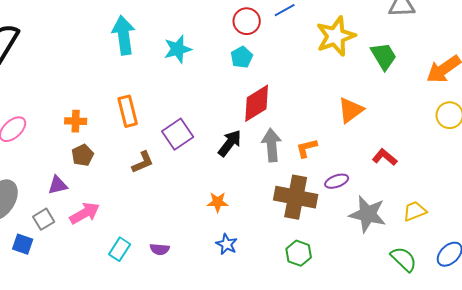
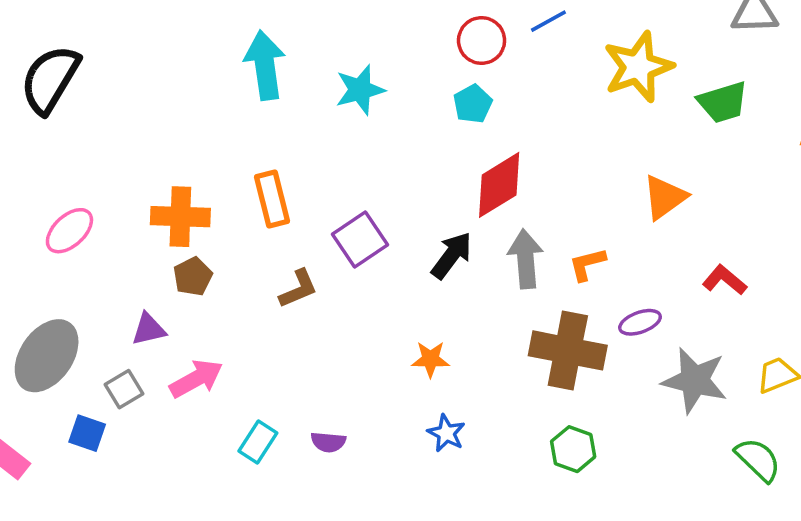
green trapezoid: (384, 56) -> (723, 102), turned 104
orange cross: (76, 121) -> (180, 217), size x1.5

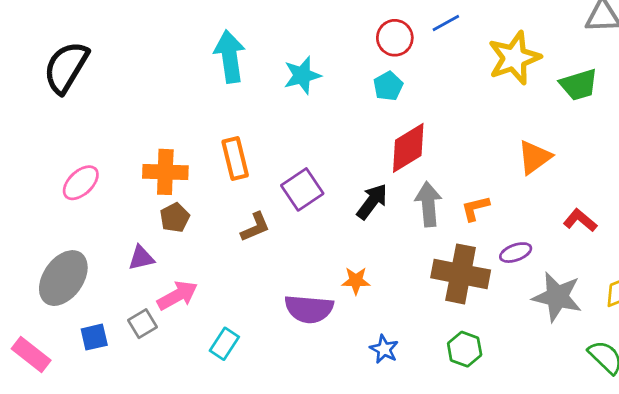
gray square: (124, 389) -> (143, 324), moved
blue square: (87, 433) -> (94, 337), turned -32
blue star: (446, 433) -> (384, 349), moved
purple semicircle: (328, 442) -> (309, 309), moved, size x1.8

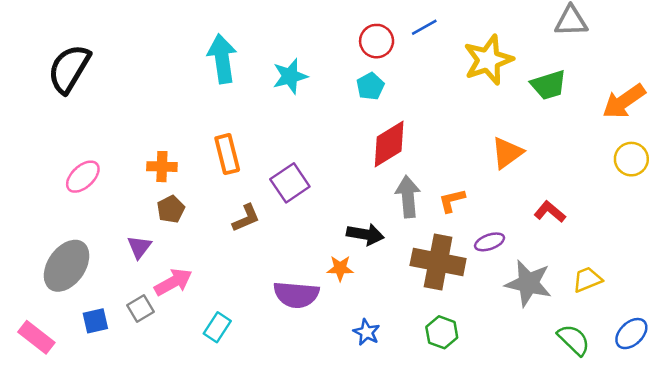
orange cross: (165, 172) -> (162, 167), size x0.7
black arrow: (372, 202) -> (365, 234), moved, turned 63
purple triangle: (141, 258) -> (139, 247), turned -40

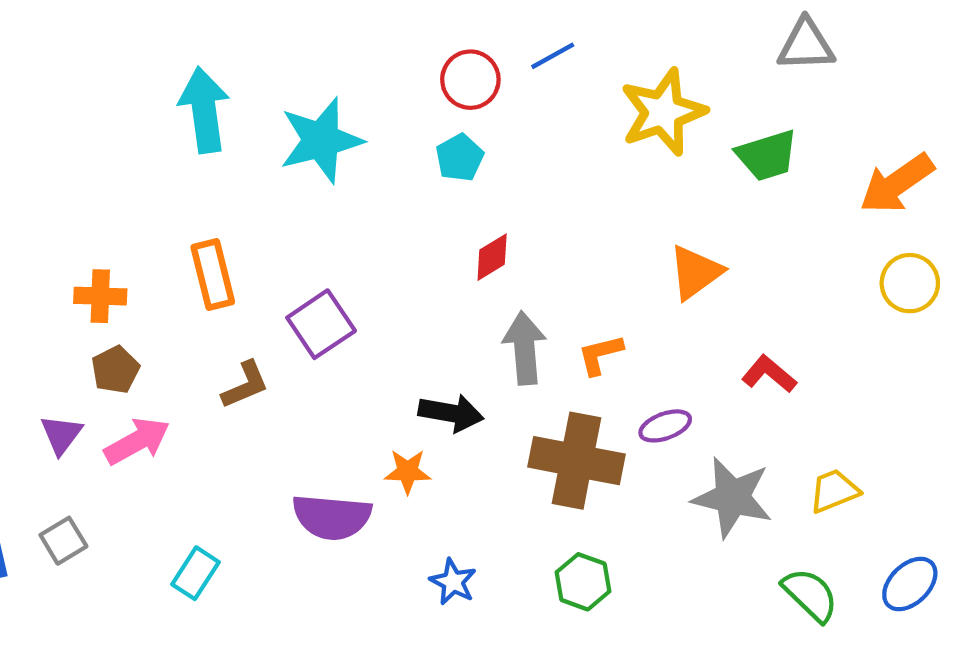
cyan star: (290, 76) -> (321, 140), size x1.4
red diamond: (389, 144) -> (492, 257), size x0.6
pink arrow: (173, 282) -> (137, 441), moved

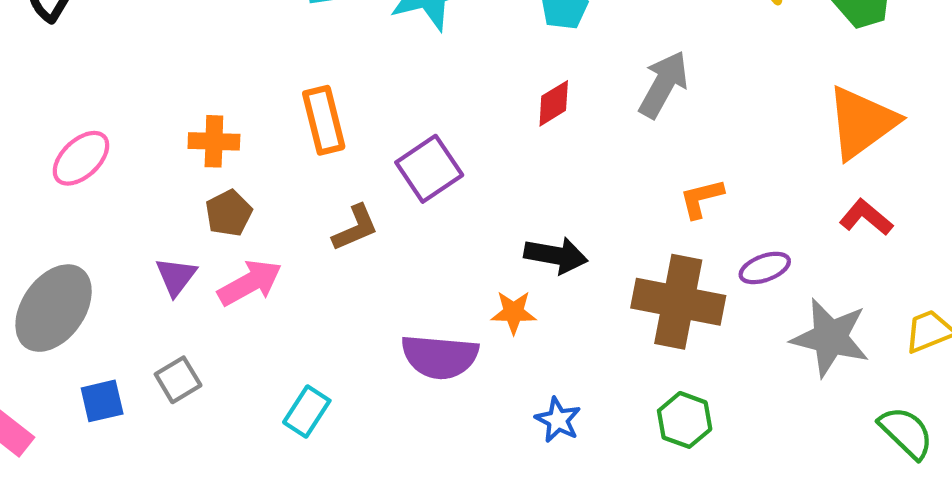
red diamond: (492, 257) -> (554, 103), moved
orange triangle: (696, 272) -> (862, 122), moved, size x1.4
gray arrow: (524, 348) -> (663, 84), moved, turned 34

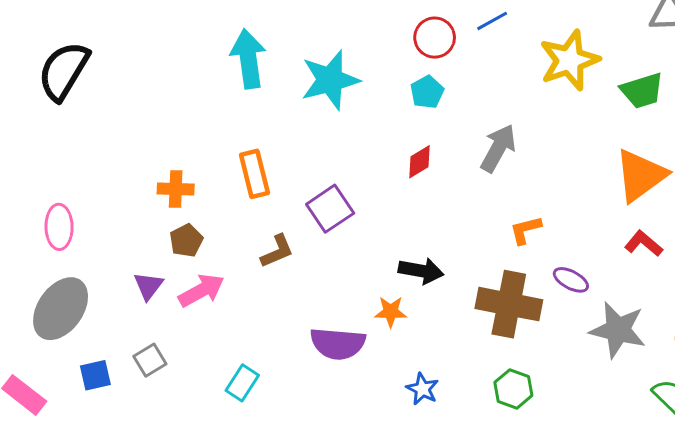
pink ellipse: (81, 158) -> (59, 227), moved, turned -48
purple ellipse: (765, 268) -> (571, 280), turned 48

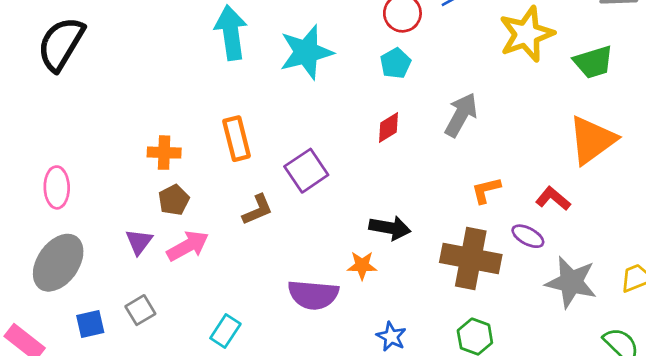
red L-shape: (644, 244) -> (553, 199), moved

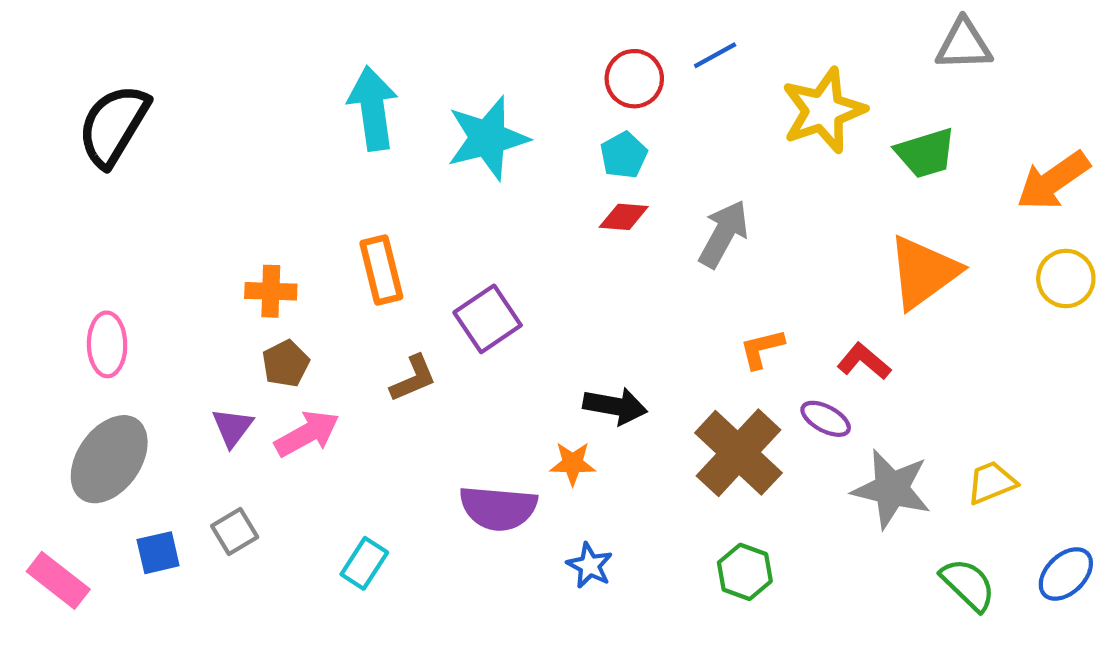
red diamond: (389, 127) -> (624, 217), moved, turned 36
brown cross: (471, 259) -> (738, 453), turned 32
blue star: (391, 337) -> (590, 565), moved

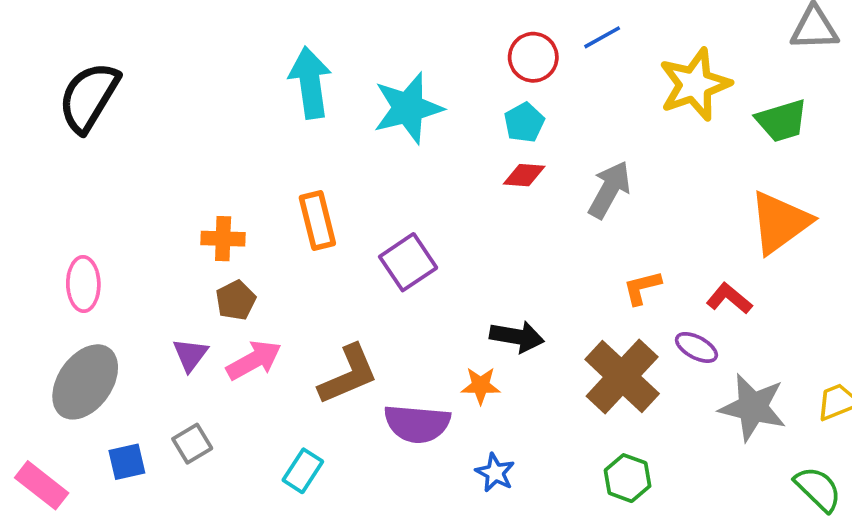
brown L-shape: (413, 378) -> (348, 375), moved, size x1.5

